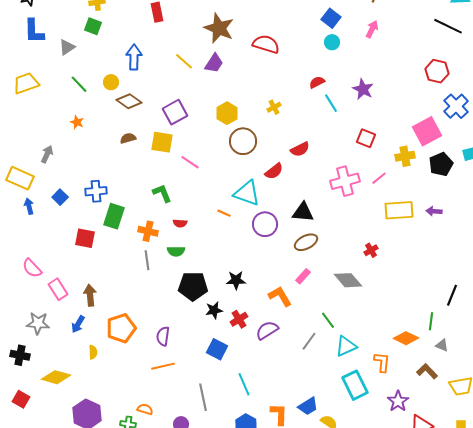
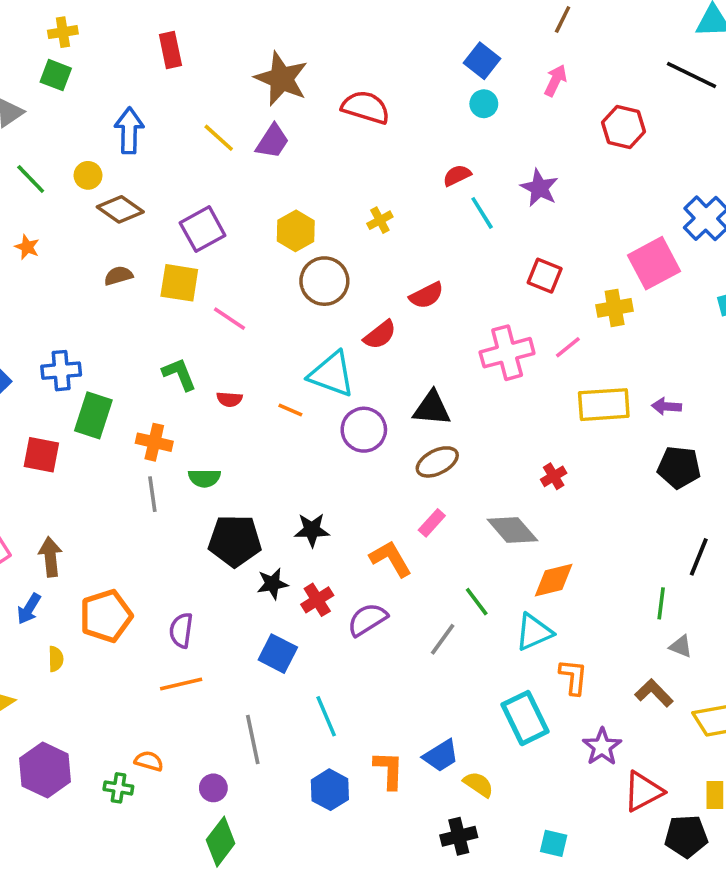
red hexagon: (437, 71) -> (624, 127), moved
black pentagon: (441, 164) -> (679, 467), moved, turned 30
red semicircle: (180, 223) -> (229, 399), moved
orange diamond: (406, 338) -> (554, 580), moved, turned -40
cyan triangle: (346, 346) -> (534, 632), moved

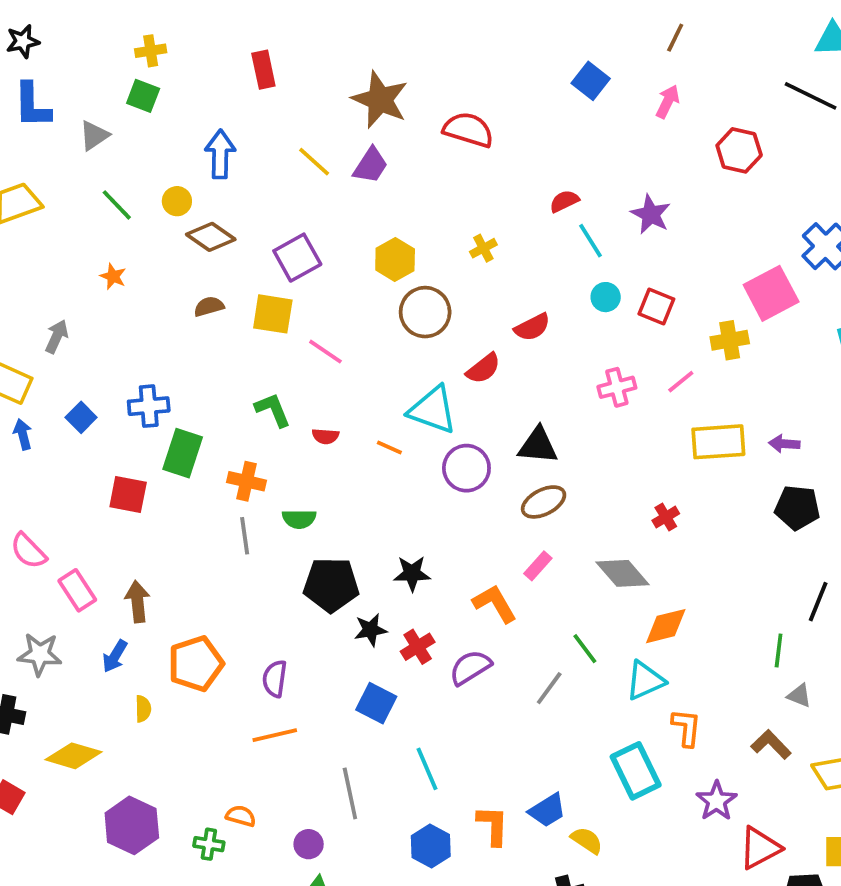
cyan circle: (484, 104) -> (606, 297), moved
pink cross: (507, 353) -> (617, 387), size x0.7

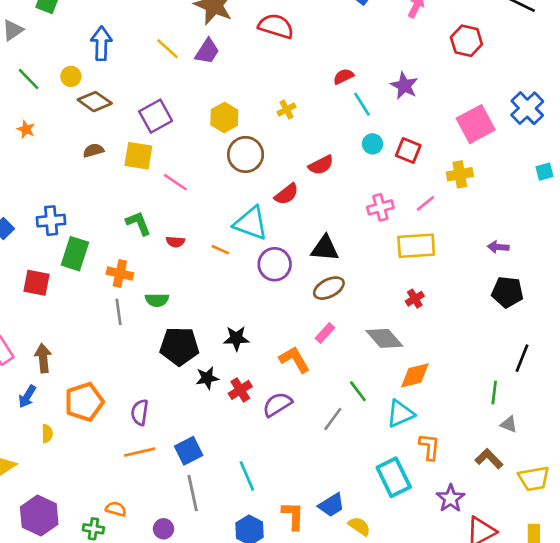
pink square: (771, 293) -> (476, 124), moved
yellow rectangle: (718, 442) -> (416, 246), moved
blue square: (376, 703) -> (189, 451), moved, turned 36

